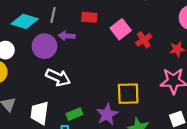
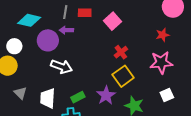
gray line: (53, 15) -> (65, 12), moved
red cross: (144, 40) -> (121, 52), moved
yellow square: (128, 94) -> (123, 76), turned -30

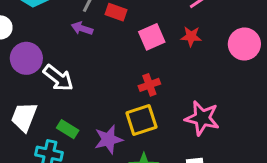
red star: (163, 35) -> (191, 36), moved
purple circle: (48, 40) -> (26, 58), moved
green rectangle: (78, 97) -> (68, 129), turned 40

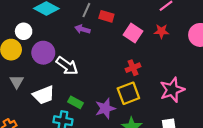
pink square: (152, 37) -> (133, 33), turned -30
white trapezoid: (24, 117) -> (44, 95), turned -130
pink star: (202, 118) -> (172, 90), turned -30

